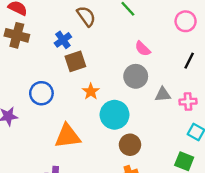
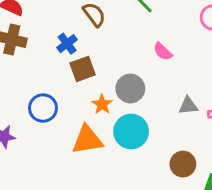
gray circle: (136, 76) -> (130, 89), moved
orange triangle: (68, 136) -> (87, 140), moved
brown circle: (130, 145) -> (183, 164), moved

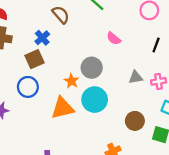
brown square: (83, 69) -> (35, 59), moved

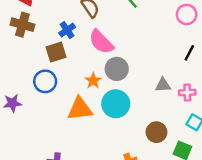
pink semicircle: (114, 38) -> (101, 42), moved, size x1.6

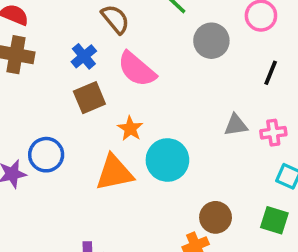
brown square: (56, 52) -> (89, 98), moved
gray circle: (117, 69) -> (211, 41), moved
blue circle: (45, 81) -> (46, 155), moved
brown circle: (156, 132) -> (216, 217), moved

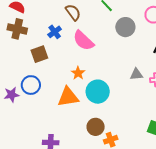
brown square: (89, 98) -> (39, 54), moved
brown circle: (216, 217) -> (96, 127), moved

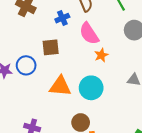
brown square: (39, 54) -> (51, 47), moved
orange star: (78, 73) -> (101, 55), moved

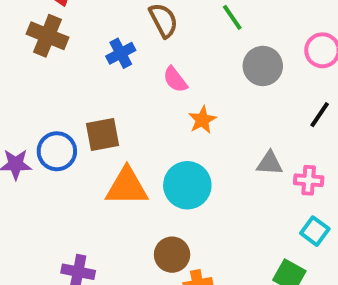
pink semicircle: (89, 34) -> (175, 80), size x0.6
brown square: (51, 47) -> (102, 135), moved

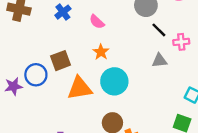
black line: (320, 115) -> (159, 30), moved, turned -70
orange star: (202, 120) -> (101, 52), moved
pink cross: (309, 180) -> (181, 42), moved

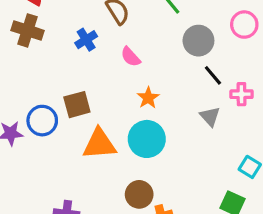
orange star: (101, 52) -> (148, 98), moved
gray triangle: (160, 61) -> (210, 116), turned 49

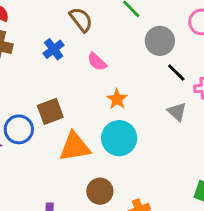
brown circle: (139, 194) -> (100, 191), moved

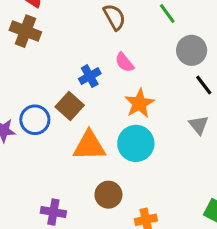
blue cross: (54, 49) -> (90, 76), moved
orange star: (117, 99) -> (139, 103), size x1.4
brown square: (50, 111) -> (70, 106), turned -36

